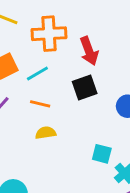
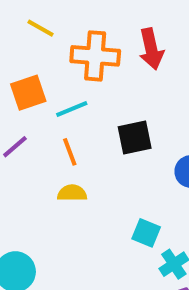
red arrow: (89, 51) -> (151, 49), moved
orange line: (40, 104) -> (70, 152), turned 48

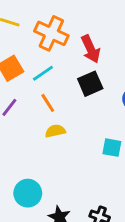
red arrow: (151, 49) -> (91, 49), moved
orange cross: (95, 56) -> (51, 33), turned 32

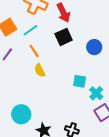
yellow semicircle: (55, 131) -> (40, 70), turned -104

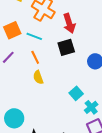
cyan line: (30, 30) -> (34, 36), turned 49
cyan square: (80, 81) -> (76, 93), turned 32

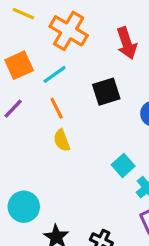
red arrow: (69, 23) -> (127, 43), moved
cyan line: (34, 36) -> (55, 74), turned -56

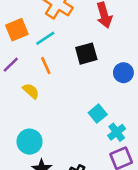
yellow semicircle: (62, 140) -> (31, 91), moved, turned 150
cyan circle: (24, 207) -> (30, 142), moved

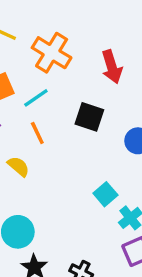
black square: (86, 54) -> (89, 117), turned 35

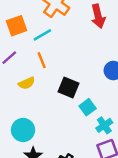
black square: (89, 117) -> (69, 88), moved
yellow semicircle: (18, 166) -> (27, 83), turned 112

